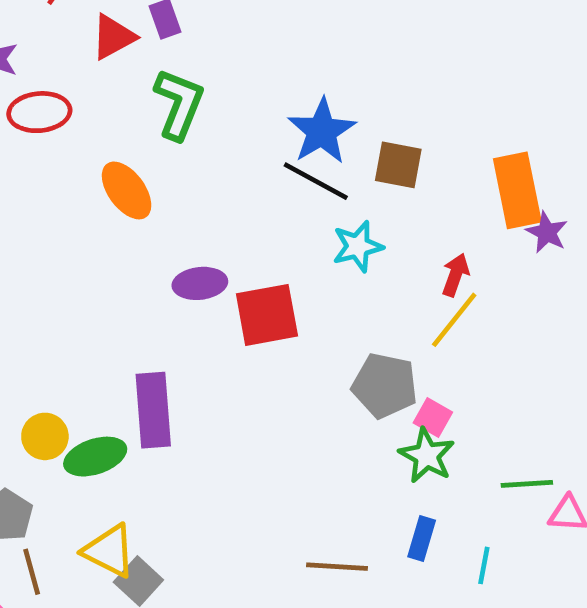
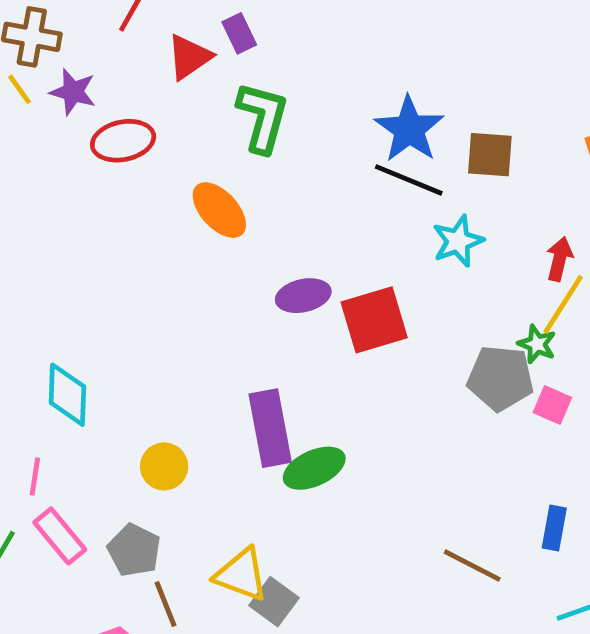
green star: (427, 456) -> (537, 344), moved, size x0.7
green ellipse: (95, 457) -> (314, 468), moved
brown line: (337, 567) -> (472, 566), turned 30

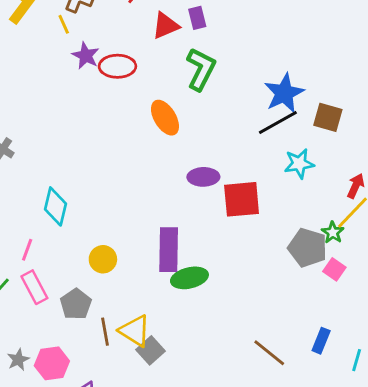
purple star: (73, 92) -> (86, 56), moved
black line: (409, 180) -> (278, 122), turned -63
brown line: (166, 604) -> (105, 332), moved

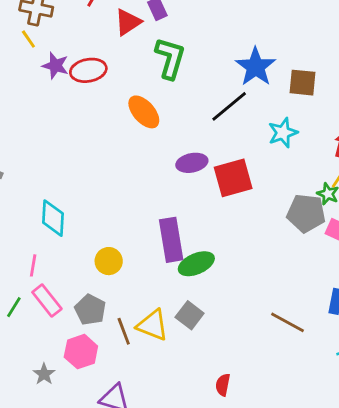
black line: (278, 122) -> (229, 106), moved
gray square: (151, 350) -> (190, 315), moved
pink hexagon: (52, 363) -> (81, 352), moved

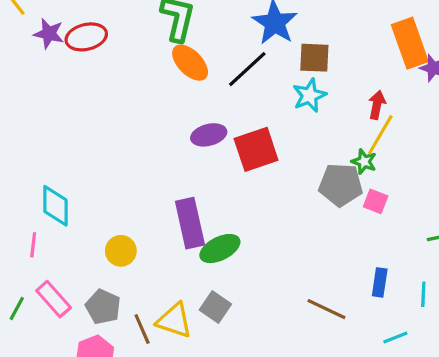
brown square: (303, 83) -> (314, 58), moved
orange ellipse: (144, 112) -> (190, 63), moved
pink line: (33, 265) -> (33, 245), moved

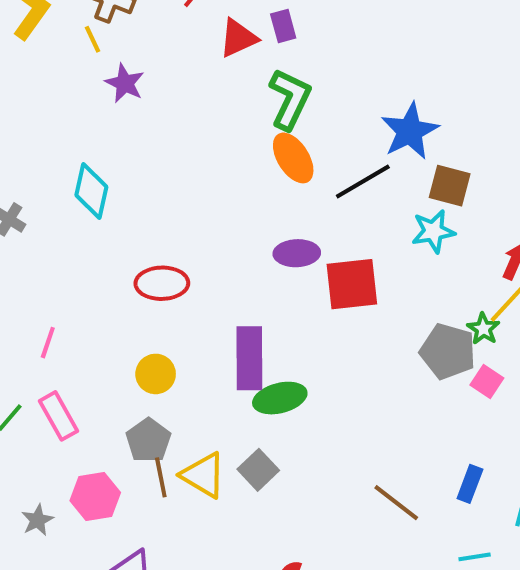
red ellipse: (86, 37) -> (162, 283), moved
cyan diamond: (55, 206) -> (91, 191), moved
gray pentagon: (103, 307) -> (148, 440), moved

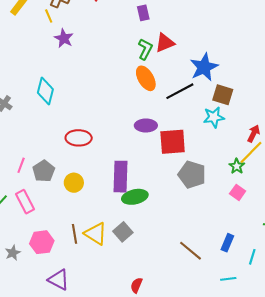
red triangle: (238, 38) -> (165, 43), moved
green L-shape: (290, 99) -> (145, 49), size x0.7
gray pentagon: (448, 351) -> (192, 175), moved
gray pentagon: (148, 440) -> (44, 171), moved

